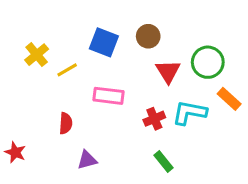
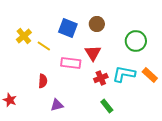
yellow line: (67, 70) -> (44, 46), turned 64
red triangle: (168, 71) -> (93, 53), moved
orange rectangle: (229, 99) -> (150, 75), moved

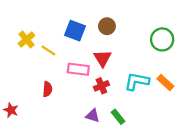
green circle: (136, 41) -> (162, 39), moved
red cross: (101, 78) -> (101, 86), moved
purple triangle: (57, 105) -> (93, 116), moved, turned 32

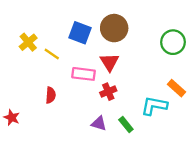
brown circle: (107, 26) -> (114, 28), size x1.5
cyan L-shape: (137, 81) -> (154, 106), moved

